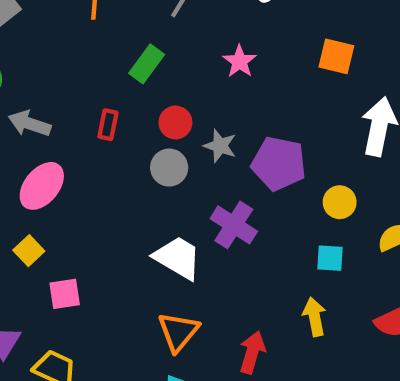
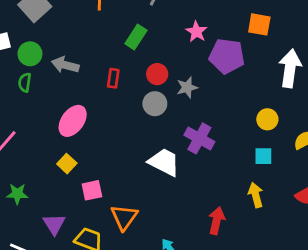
gray arrow: (30, 124) -> (65, 65), moved
gray star: (220, 146) -> (187, 87), turned -30
purple pentagon: (279, 164) -> (227, 56), moved
orange triangle: (178, 332) -> (124, 217), moved

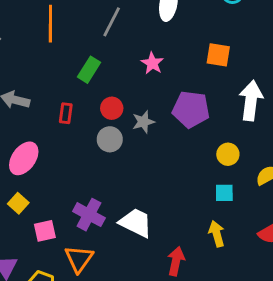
purple pentagon: (227, 56) -> (191, 109), moved
purple cross: (199, 138) -> (89, 215), moved
white trapezoid: (164, 162) -> (136, 223), moved

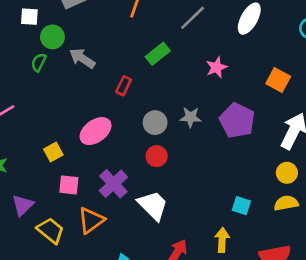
red circle: (112, 108) -> (157, 156), moved
yellow circle: (228, 154) -> (287, 173), moved
pink ellipse: (24, 158) -> (96, 131), moved

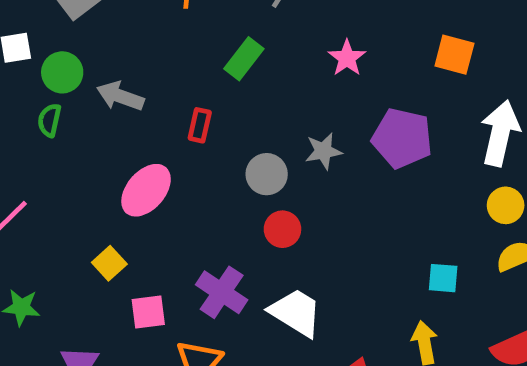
pink ellipse: (96, 131) -> (146, 190), moved

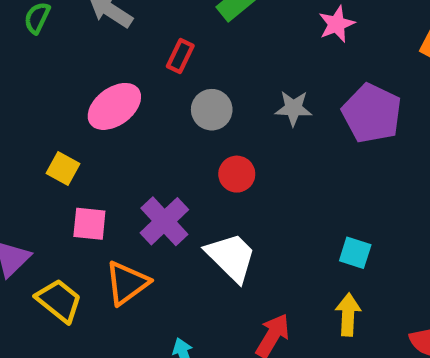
gray circle: (267, 174) -> (212, 110), moved
yellow square: (109, 263) -> (63, 168), turned -32
cyan square: (443, 278) -> (355, 253), moved

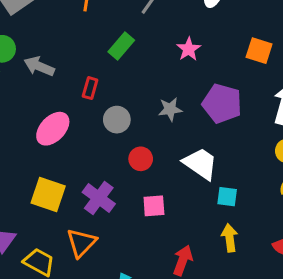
yellow square: (63, 168) -> (48, 195), moved, size x1.6
pink square: (89, 224) -> (154, 206), moved
white trapezoid: (231, 257) -> (200, 164), moved

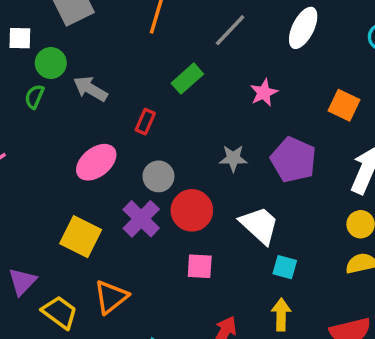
gray circle: (117, 120) -> (158, 176), moved
red circle: (141, 159) -> (192, 210), size x1.5
purple cross: (99, 198) -> (141, 219), moved

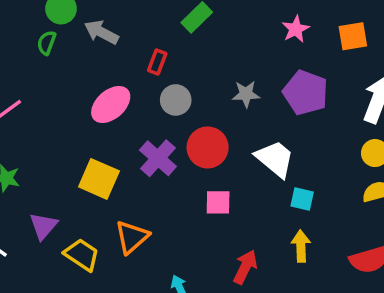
pink star: (264, 93) -> (296, 29), moved
orange square: (344, 105) -> (353, 36), turned -32
gray circle: (158, 176) -> (176, 100), moved

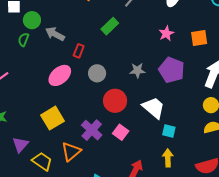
red rectangle: (157, 62) -> (79, 51), moved
purple cross: (158, 158) -> (92, 130), moved
yellow square: (99, 179) -> (53, 118), turned 35
pink square: (218, 202) -> (121, 132), turned 35

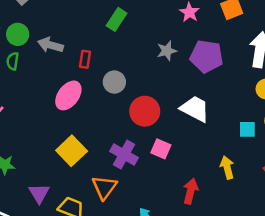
gray star: (137, 70) -> (167, 51), moved
cyan square: (169, 131) -> (247, 129), moved

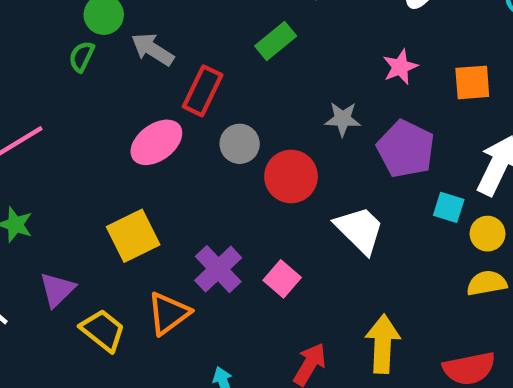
red rectangle: (85, 59) -> (203, 91), size x1.5
red circle: (145, 111) -> (291, 176), moved
cyan square: (247, 129) -> (449, 207), moved
yellow arrow: (227, 167) -> (383, 344), size x1.4

